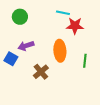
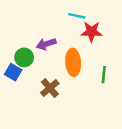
green circle: (20, 17) -> (24, 57), moved
purple arrow: (26, 46) -> (46, 44), moved

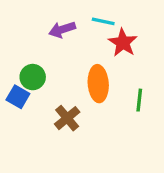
red star: (92, 32) -> (123, 43), turned 30
purple arrow: (46, 44) -> (62, 30), moved

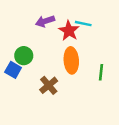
cyan line: (103, 21) -> (83, 24), moved
red star: (123, 43) -> (69, 31), moved

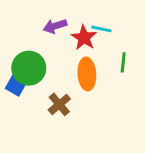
green circle: (24, 56) -> (29, 68), size x1.5
green line: (101, 72) -> (123, 62), moved

